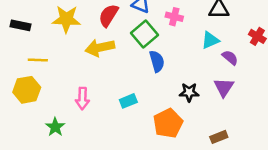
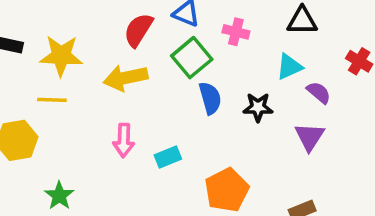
yellow star: (66, 19) -> (61, 56), moved
yellow line: (38, 60) -> (52, 100), moved
black star: (189, 92) -> (258, 107), moved
pink arrow: (82, 98) -> (124, 140), moved

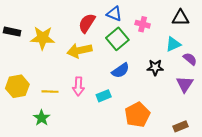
blue semicircle: (210, 98) -> (120, 71), moved, turned 72
yellow line: (52, 100) -> (50, 92), moved

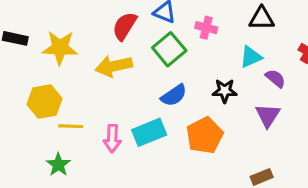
yellow hexagon: (17, 86) -> (45, 102), moved
pink arrow: (78, 86) -> (112, 138), moved
cyan rectangle: (104, 96) -> (149, 132), size x1.5
orange pentagon: (137, 115) -> (205, 135), moved

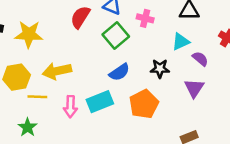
yellow arrow: (114, 66) -> (57, 71), moved

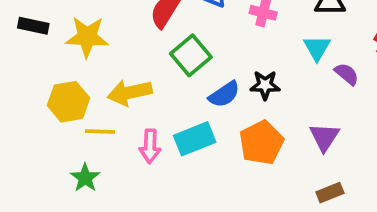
green square: (116, 35) -> (191, 55), moved
cyan triangle: (181, 42) -> (317, 48), turned -36
black star: (160, 69) -> (265, 85), moved
purple triangle: (194, 88) -> (324, 137), moved

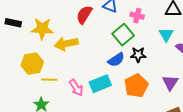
green square: (191, 55) -> (123, 35), moved
yellow arrow: (130, 92) -> (66, 44), moved
pink arrow: (150, 146) -> (76, 88), turned -36

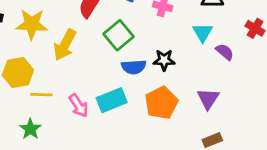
green square: (123, 35) -> (119, 35), moved
yellow arrow: (66, 44) -> (65, 45), turned -50
blue semicircle: (116, 60) -> (134, 67), turned 30

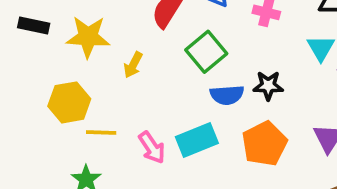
yellow arrow: (65, 45) -> (133, 65), size x0.6

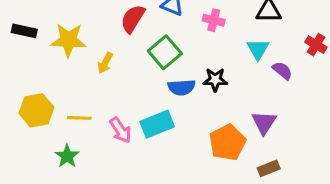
yellow hexagon: (69, 102) -> (36, 110), moved
orange pentagon: (264, 144) -> (227, 142), moved

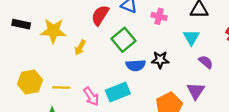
purple semicircle: (282, 71) -> (206, 62), moved

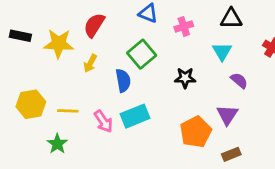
red semicircle: (100, 15) -> (94, 25), moved
pink cross: (159, 16) -> (184, 26), turned -32
blue semicircle: (136, 65) -> (123, 81), moved, turned -96

